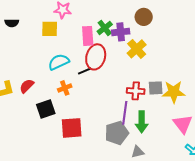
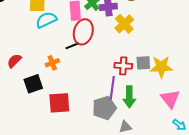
cyan semicircle: (59, 62) -> (46, 20), moved

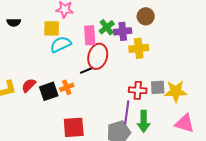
yellow cross: (124, 24) -> (139, 48), turned 36
black square: (33, 84) -> (49, 91), moved
pink triangle: (170, 99) -> (185, 123), turned -35

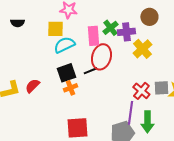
yellow cross: (139, 48) -> (142, 49), turned -36
red cross: (138, 90) -> (141, 91), turned 36
black square: (49, 91) -> (66, 73), moved

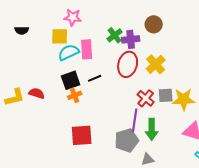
pink rectangle: (93, 36) -> (87, 49), moved
yellow cross: (142, 49) -> (156, 64), moved
red ellipse: (101, 57) -> (128, 64), moved
red semicircle: (32, 86) -> (37, 93), turned 63

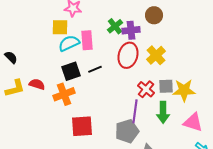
black semicircle: (22, 30) -> (11, 57), moved, turned -136
orange cross: (75, 95) -> (64, 94), moved, size x1.5
green arrow: (152, 129) -> (163, 112), moved

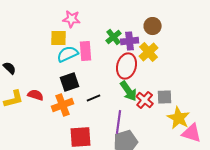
yellow cross: (156, 55) -> (149, 52), moved
black line: (95, 69) -> (94, 98), moved
yellow star: (184, 90) -> (179, 118), moved, turned 30
purple line: (135, 111) -> (119, 122), moved
green arrow: (163, 112) -> (129, 91), moved, turned -35

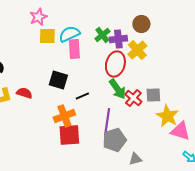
pink star: (72, 19) -> (38, 17), moved, turned -30
cyan semicircle: (68, 54) -> (69, 34), moved
black square: (70, 82) -> (58, 80), turned 36
orange cross: (63, 105) -> (64, 116), moved

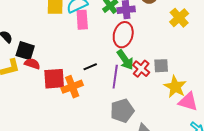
yellow cross: (137, 50) -> (179, 18), moved
black square: (58, 80) -> (25, 51), moved
purple line: (107, 120) -> (115, 77), moved
red square: (69, 135) -> (54, 79), moved

